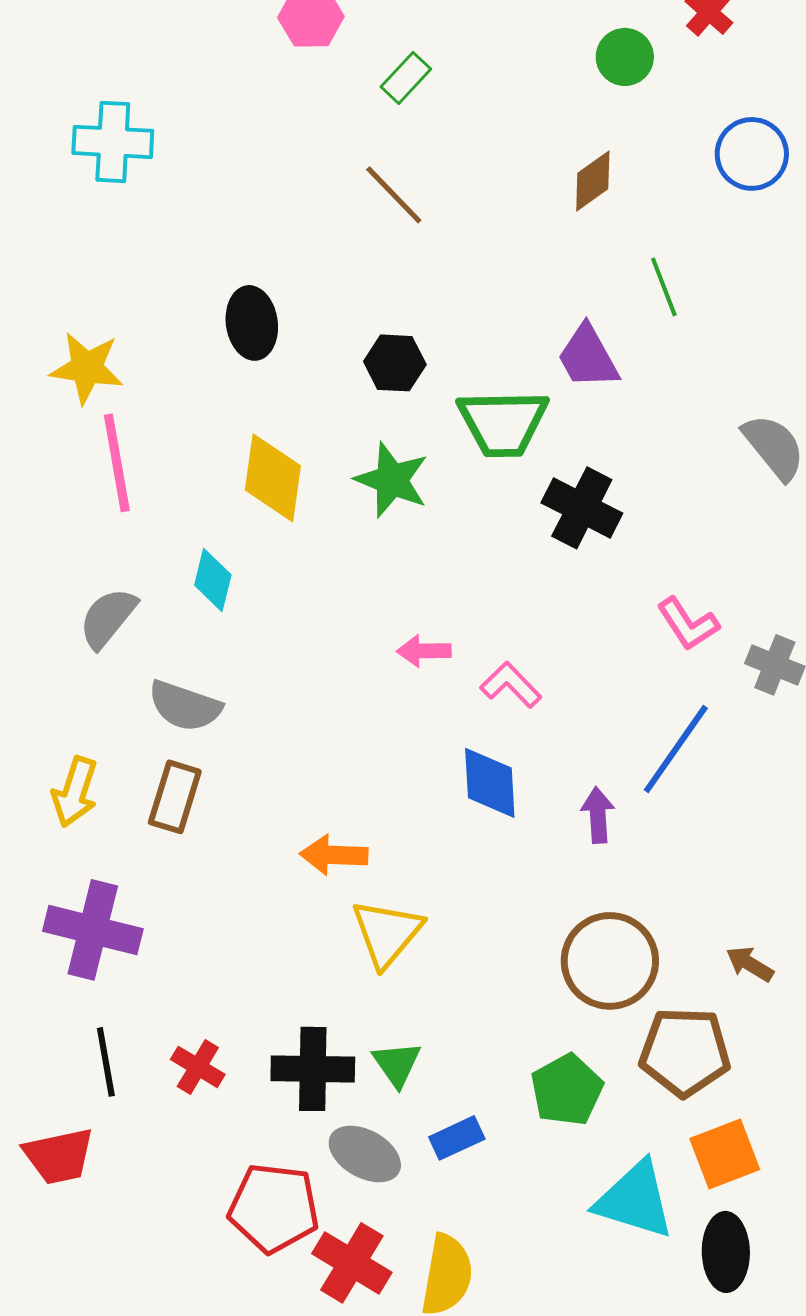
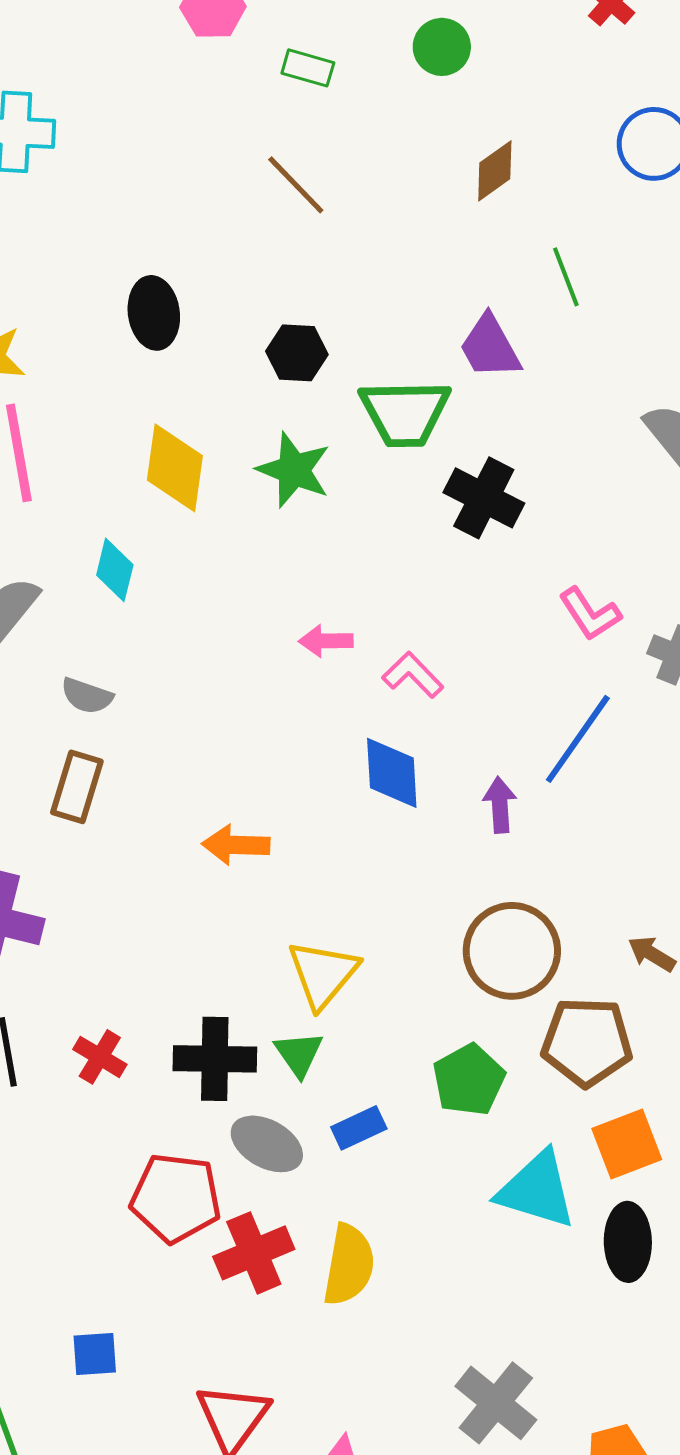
green circle: (625, 57) -> (442, 47), moved
green rectangle: (406, 78) -> (308, 68), turned 63
gray semicircle: (185, 706) -> (87, 696), size x0.7
yellow triangle: (387, 933) -> (323, 974), moved
red cross: (352, 1263) -> (254, 1253), turned 36

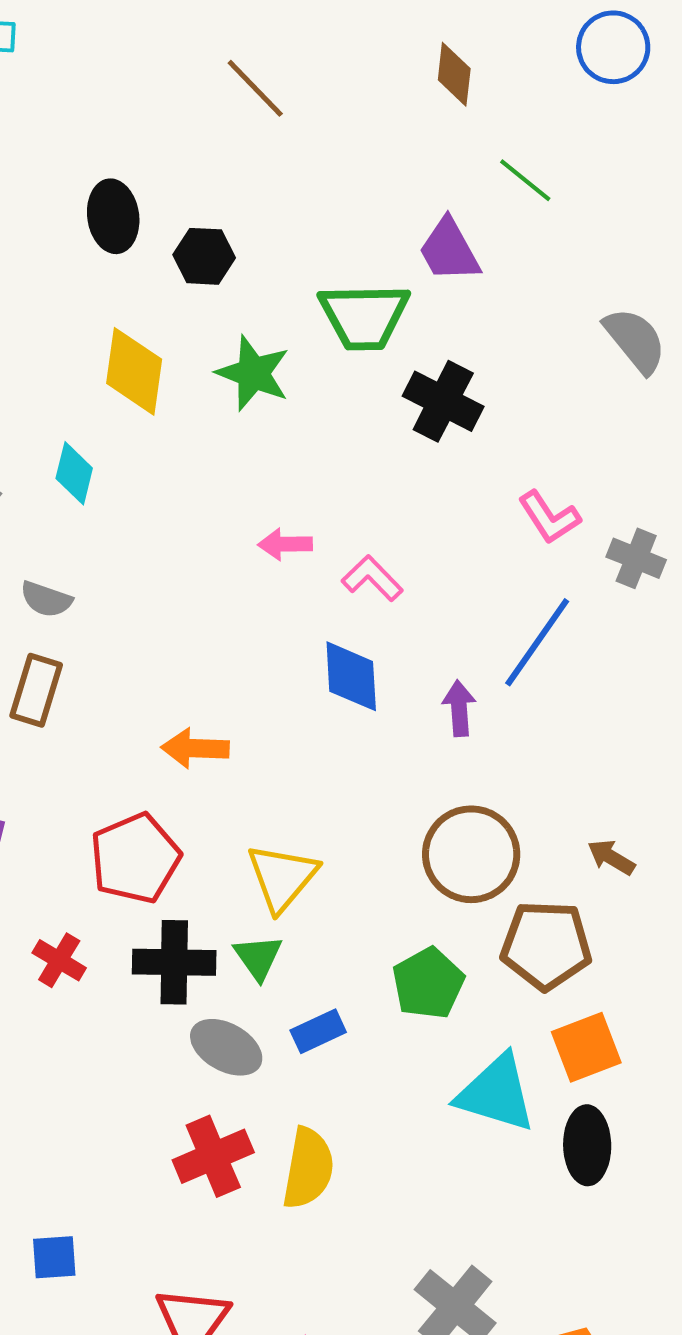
brown diamond: (495, 171) -> (454, 74), turned -48
green line: (566, 277) -> (525, 180), turned -30
black hexagon: (297, 353) -> (204, 256), moved
red pentagon: (176, 1198) -> (135, 858), moved, turned -30

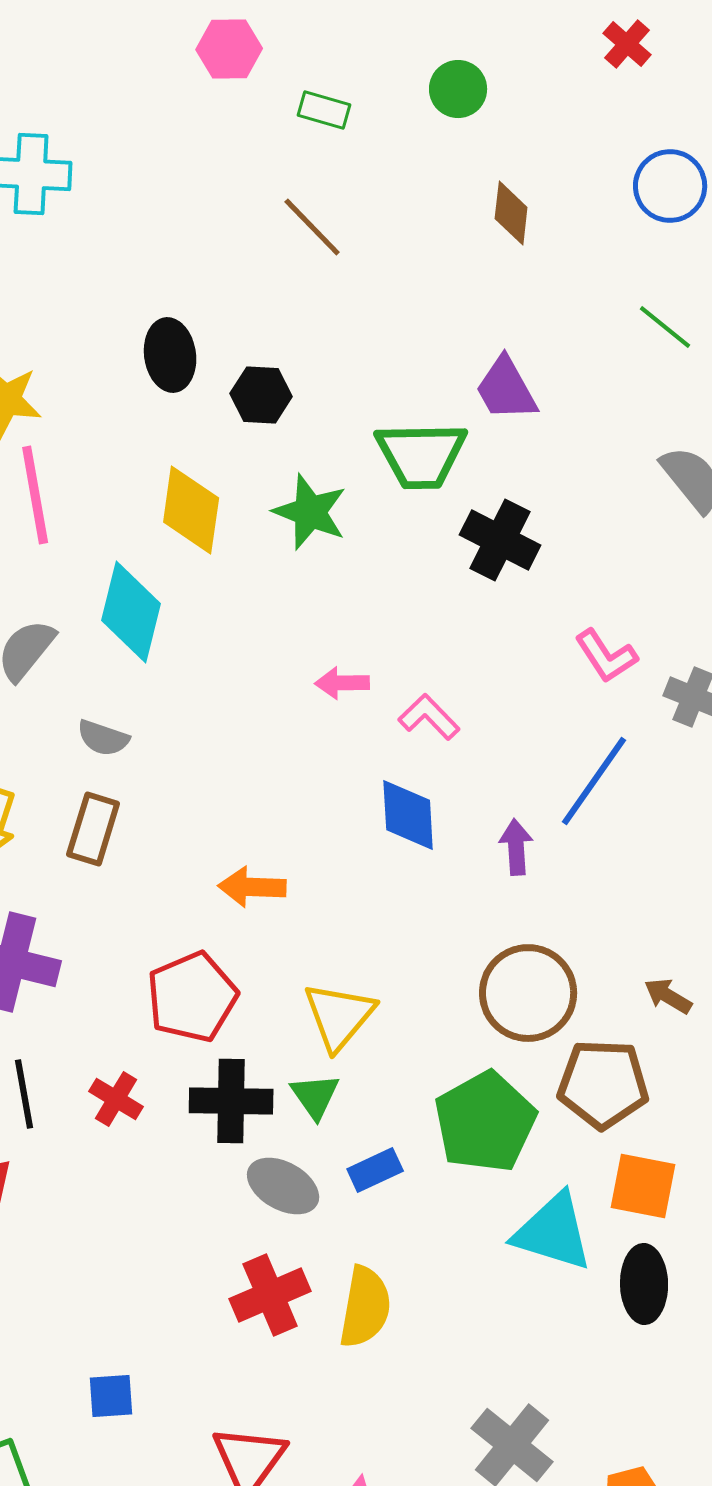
green line: (525, 180) -> (665, 327), moved
cyan diamond: (74, 473) -> (131, 612), size x1.6
green pentagon: (428, 983) -> (485, 1122), size x1.4
orange square: (586, 1047) -> (643, 1186), turned 32

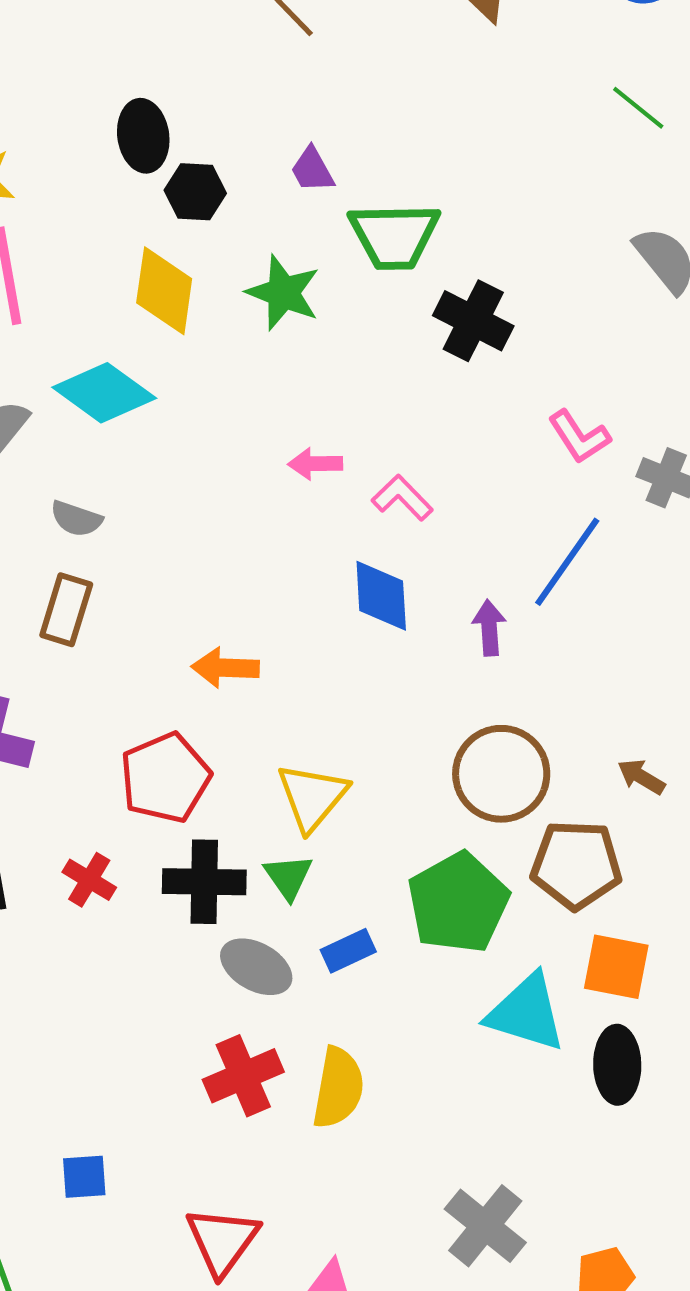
purple trapezoid: (506, 389) -> (312, 170), moved, size x0.7
black hexagon: (261, 395) -> (195, 192), moved
cyan diamond: (131, 612) -> (104, 393), turned -68

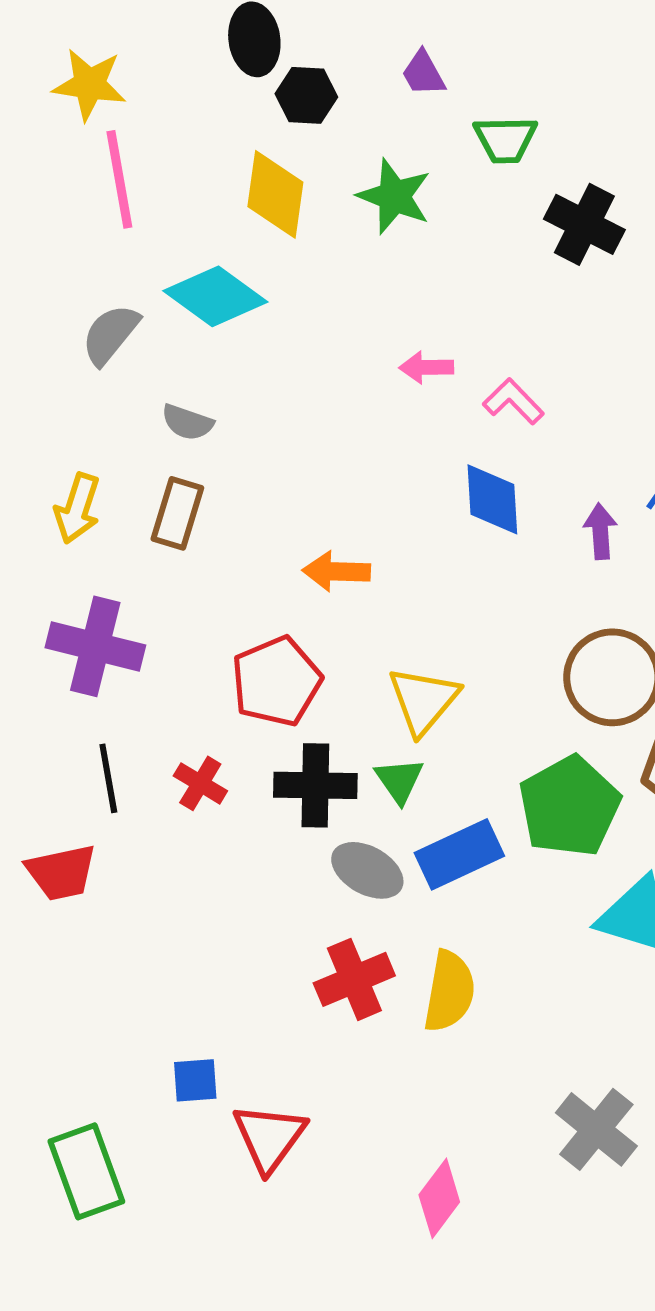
green trapezoid: (394, 236) -> (505, 139), size x0.7
blue rectangle: (348, 951) -> (459, 854), size x1.6
red triangle: (222, 1241) -> (269, 1137), moved

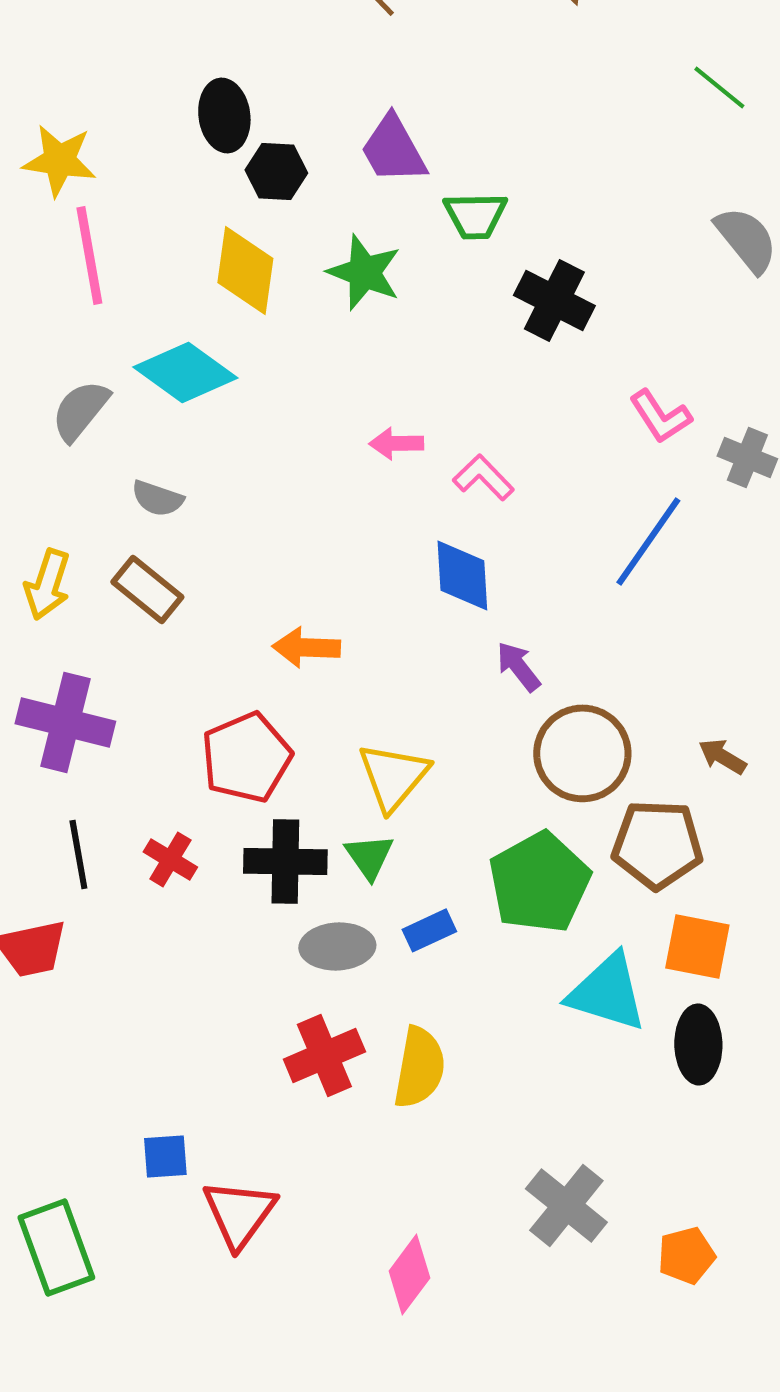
purple trapezoid: (423, 73) -> (393, 149), size x1.5
brown rectangle: (177, 513) -> (147, 589), turned -68
purple arrow: (600, 531) -> (518, 666), moved, turned -34
blue rectangle: (459, 854) -> (429, 930), size x0.6
gray ellipse: (367, 870) -> (337, 946), turned -32

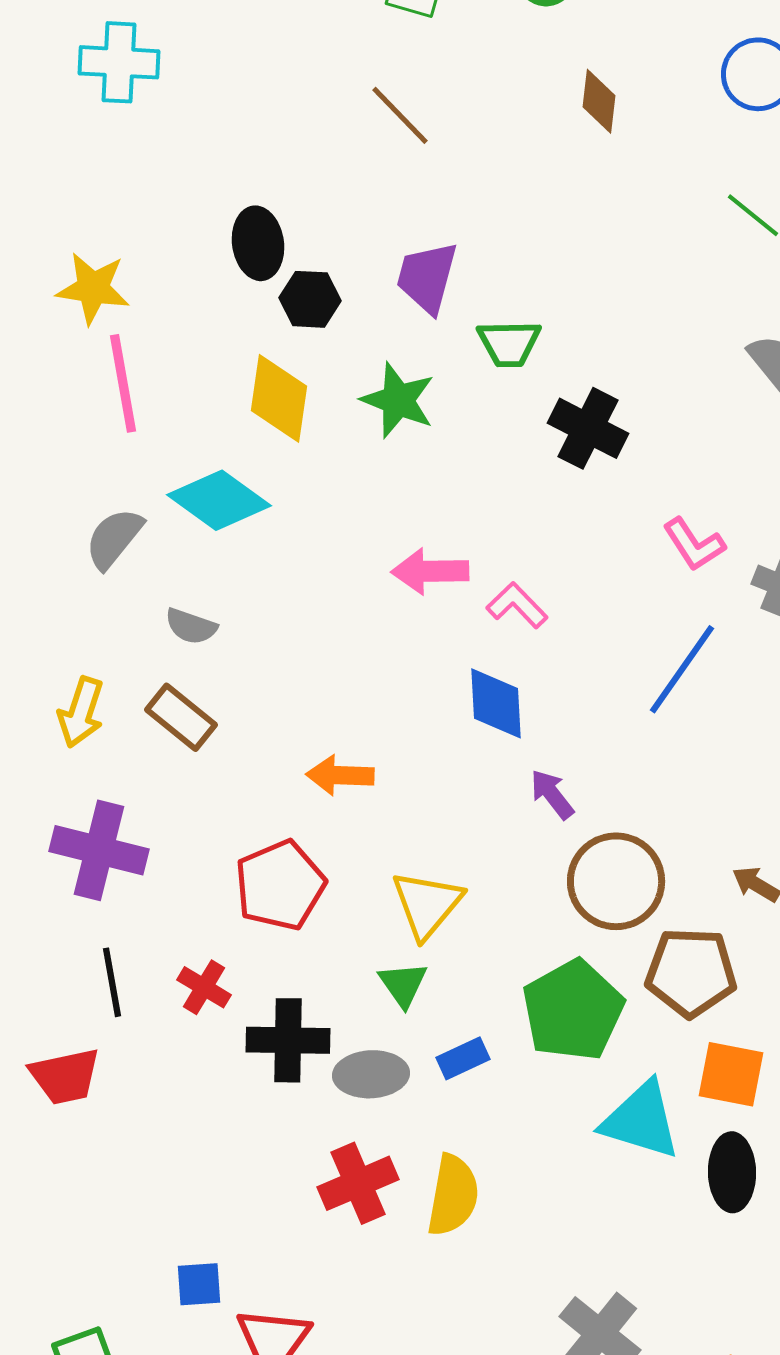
purple trapezoid: (393, 149) -> (427, 277), turned 44
pink arrow: (396, 443) -> (430, 571), size x1.4
black cross: (285, 861) -> (288, 1040), moved

